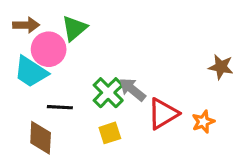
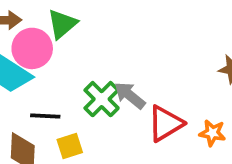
orange star: (203, 122) -> (212, 133), turned 30
yellow square: (110, 133) -> (70, 146), moved

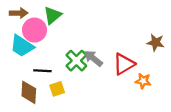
red triangle: (165, 124) -> (124, 64), moved

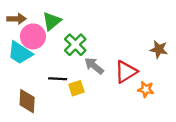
green cross: (76, 61) -> (75, 45), moved
black line: (42, 71) -> (58, 79), moved
yellow square: (57, 89) -> (76, 88), moved

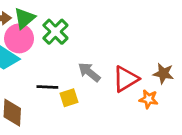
green triangle: (52, 21) -> (24, 18), moved
green cross: (75, 45) -> (55, 32), moved
brown star: (159, 49) -> (163, 74), moved

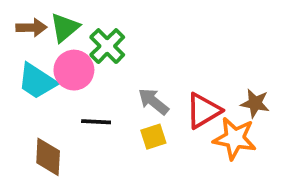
pink circle: (19, 38) -> (74, 70), moved
yellow square: (69, 98) -> (153, 137), moved
orange star: (149, 99) -> (235, 138), size x1.6

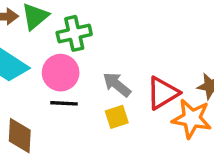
green cross: (107, 46) -> (74, 33), turned 32
pink circle: (74, 70) -> (61, 73), moved

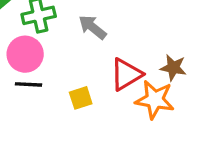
gray arrow: (117, 85) -> (92, 27), moved

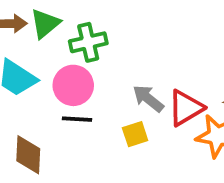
gray arrow: (92, 27) -> (148, 99), moved

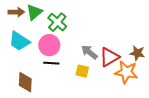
green cross: (88, 42) -> (57, 22), turned -36
yellow square: (135, 134) -> (82, 71), turned 32

